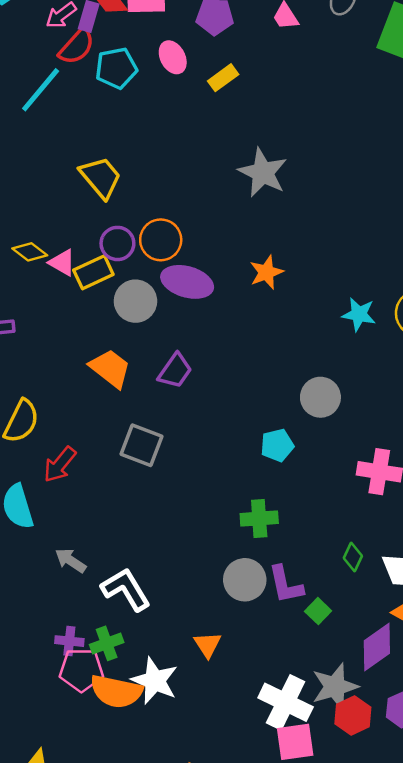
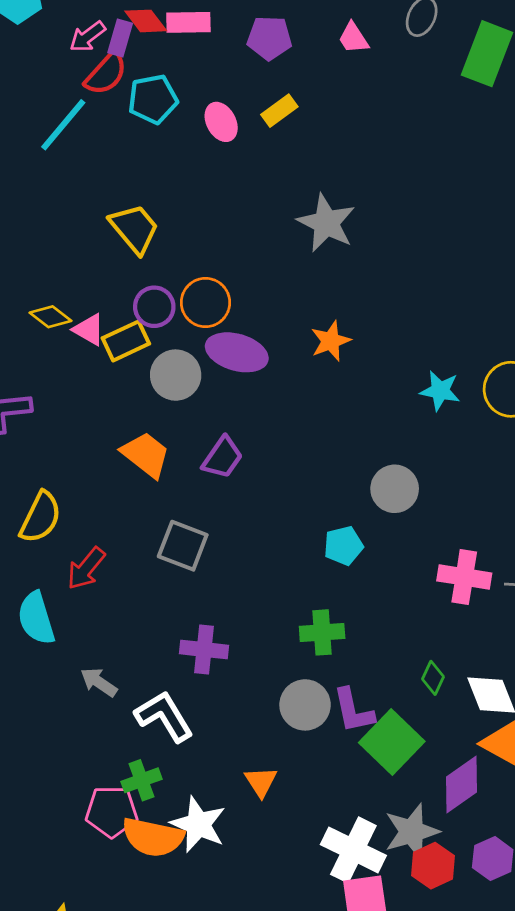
pink ellipse: (173, 57) -> (221, 122), moved
green square: (318, 611) -> (392, 742), size x2.0
purple cross: (69, 641) -> (204, 649), moved, size x1.4

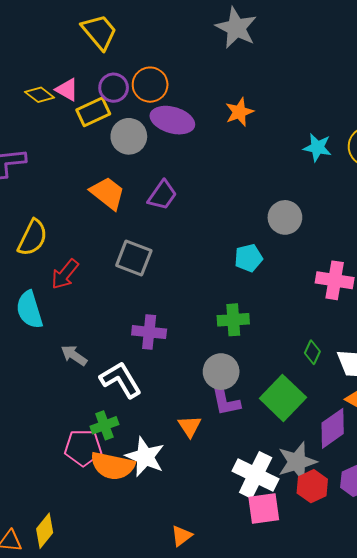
pink triangle: (89, 330) -> (67, 90), moved
purple L-shape: (353, 711) -> (225, 400), moved

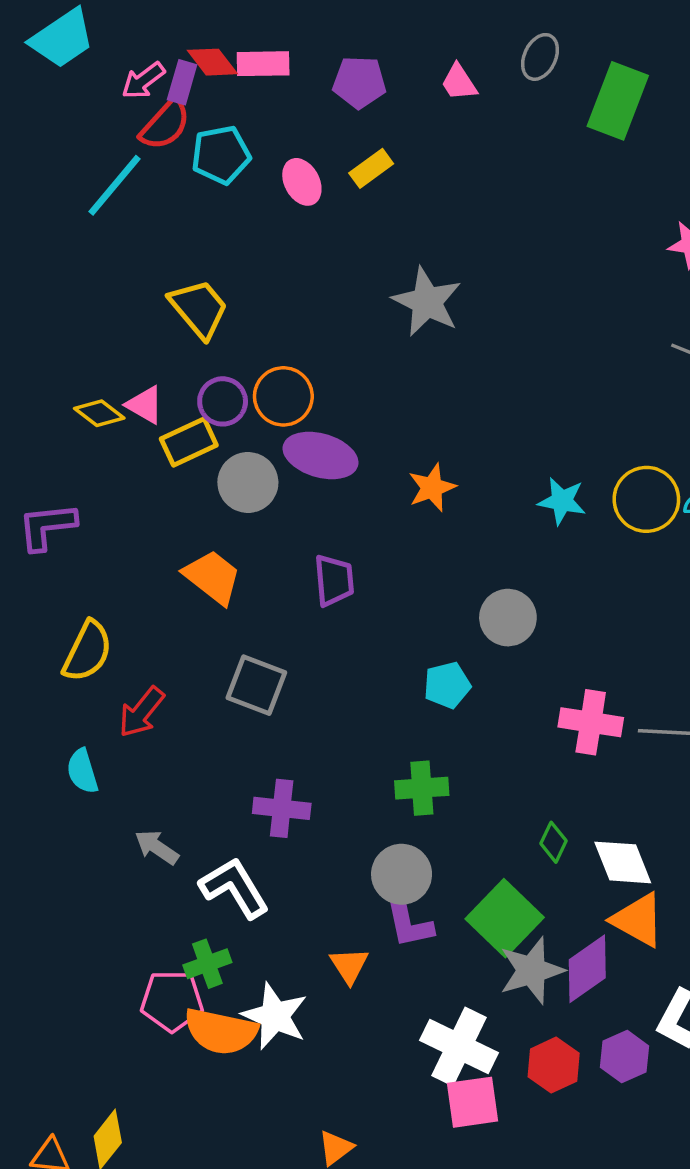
orange star: (239, 112) -> (432, 488), moved
purple trapezoid: (162, 195) -> (334, 580), moved, turned -40
cyan semicircle: (29, 310) -> (82, 771), size x0.7
gray star: (297, 462) -> (532, 970), moved

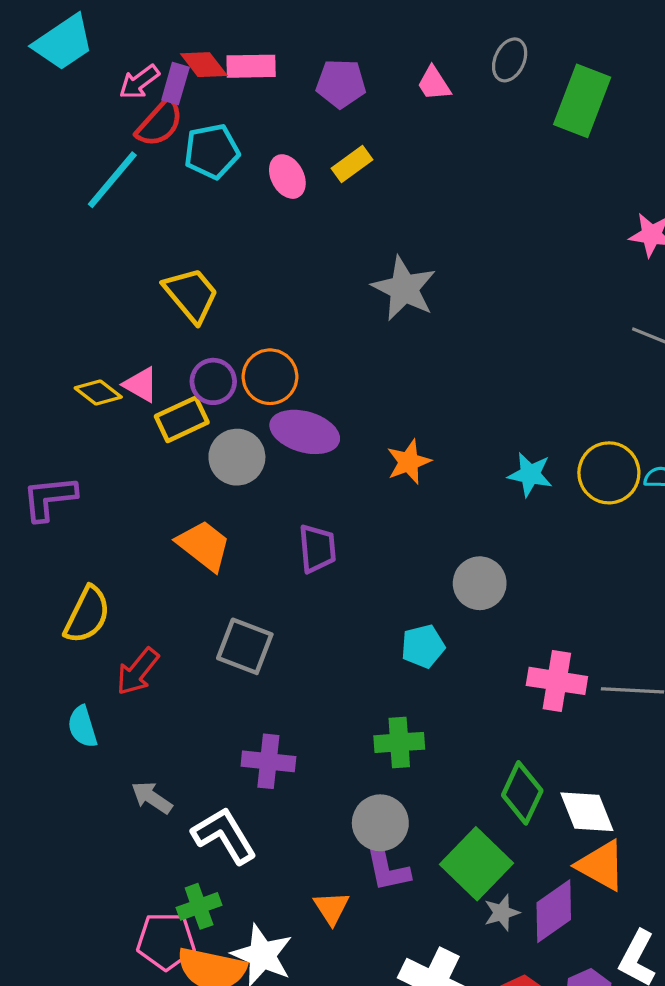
green diamond: (554, 842) -> (522, 793), size x1.6
gray star: (532, 970) -> (502, 913), size x0.6

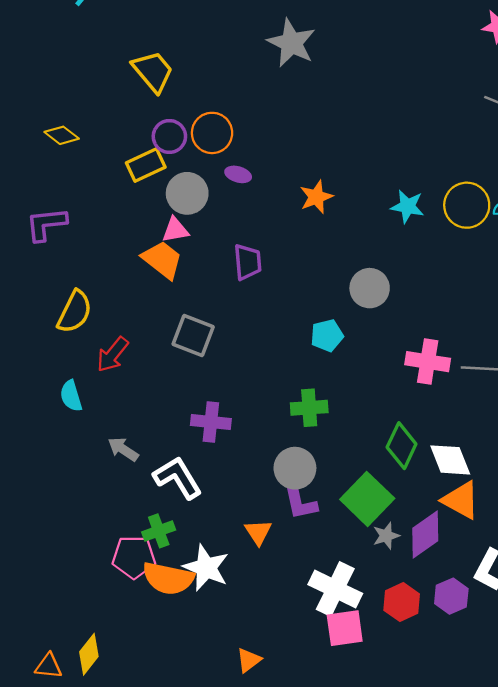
gray star: (404, 288) -> (291, 43), moved
pink triangle: (141, 385) -> (175, 230), moved, turned -40
yellow diamond: (98, 392) -> (62, 135), moved
purple ellipse: (305, 432) -> (238, 174), size x0.5

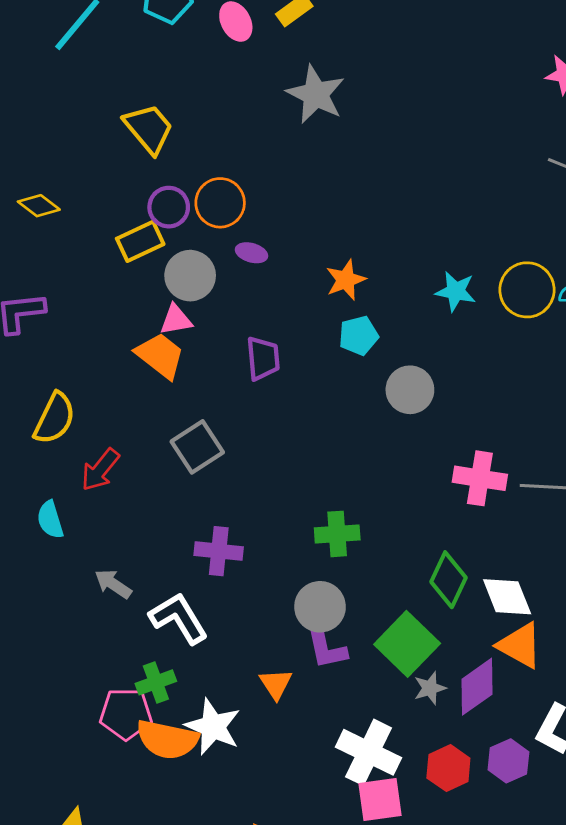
gray square: (193, 336) -> (197, 447), turned 36
cyan pentagon: (327, 336) -> (359, 336), moved

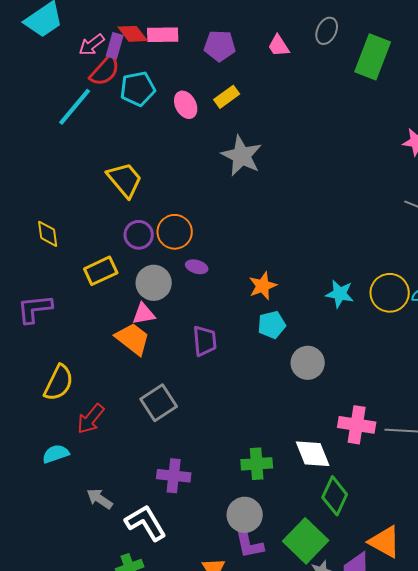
yellow diamond: (39, 206) -> (48, 234), turned 44
yellow rectangle: (140, 241) -> (101, 271), moved
cyan semicircle: (50, 520) -> (56, 454), turned 88
white diamond: (507, 597) -> (313, 454), moved

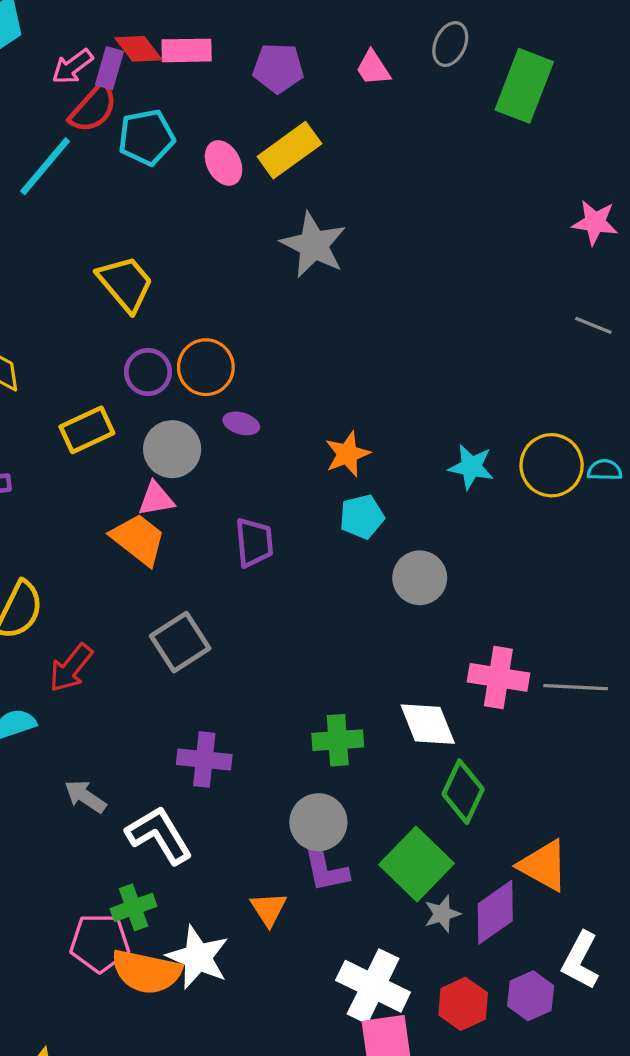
yellow rectangle: (227, 97) -> (289, 150), size x1.5

